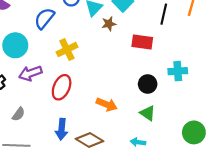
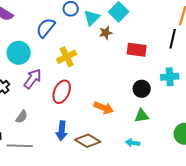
black line: (164, 14) -> (173, 39), moved
purple arrow: (30, 73) -> (33, 79), turned 145
green triangle: (148, 113) -> (142, 116), turned -42

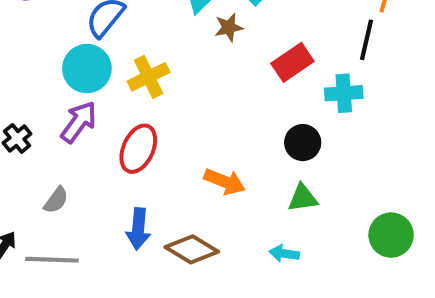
red rectangle: (137, 50) -> (292, 62), turned -42
cyan circle: (19, 53) -> (87, 69), moved
cyan cross: (170, 77) -> (344, 93), moved

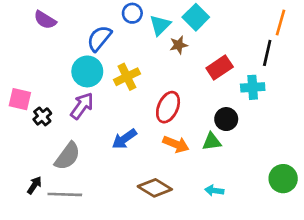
red ellipse: (138, 149) -> (168, 107), moved
green triangle: (303, 198) -> (212, 142), moved
gray semicircle: (56, 200) -> (67, 156), size x1.6
blue arrow: (138, 229) -> (124, 139), moved, turned 50

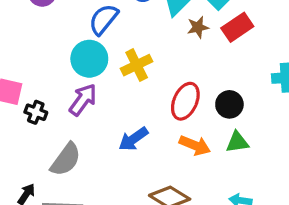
red rectangle: (220, 67) -> (237, 27), moved
black cross: (42, 116) -> (36, 112), turned -30
black circle: (226, 119) -> (229, 104), moved

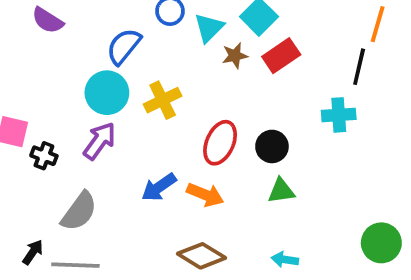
orange arrow: (195, 145) -> (205, 195), moved

